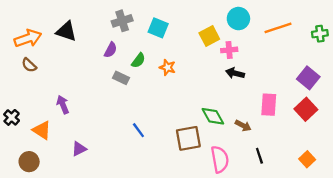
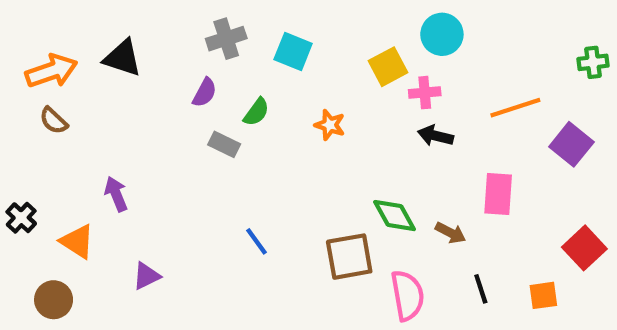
orange line: (278, 28) -> (515, 108), moved
orange star: (167, 67) -> (330, 125), moved
red square: (306, 109) -> (584, 248), moved
orange square: (307, 159) -> (543, 295), moved, turned 35

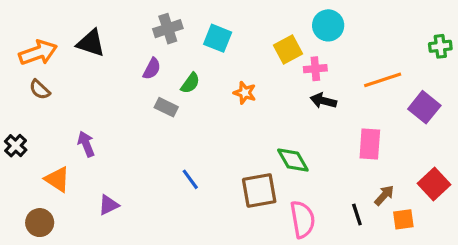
black cross: (21, 218) -> (16, 146), moved
brown arrow: (451, 233) -> (384, 195), moved, turned -75

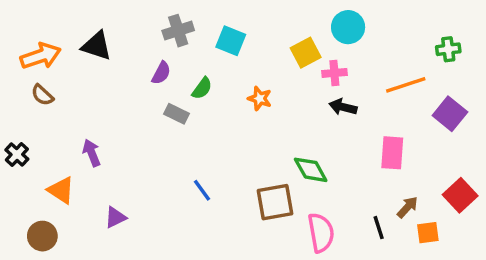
green cross: (440, 46) -> (448, 49), moved

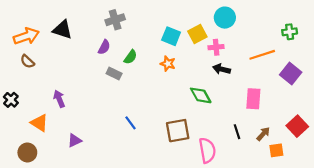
cyan square: (231, 41) -> (171, 36), moved
green diamond: (311, 170) -> (201, 95), moved
black line: (379, 228) -> (237, 132), moved

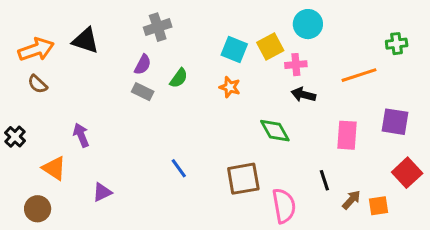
gray rectangle: (114, 73) -> (143, 92), moved
purple square: (291, 73) -> (395, 122), moved, turned -30
brown arrow: (263, 134) -> (351, 200), moved

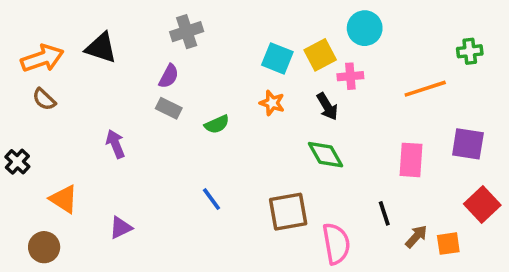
green semicircle: (179, 78) -> (217, 124), moved, turned 30
black arrow: (303, 95) -> (327, 106), moved, turned -135
purple arrow: (81, 135) -> (115, 144), moved

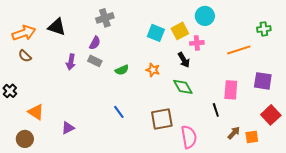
orange star: (272, 103) -> (153, 70), moved
purple arrow: (115, 144) -> (71, 62), moved, turned -147
black line: (384, 213) -> (216, 110), moved

